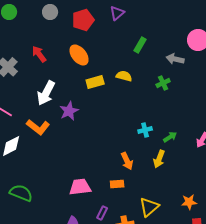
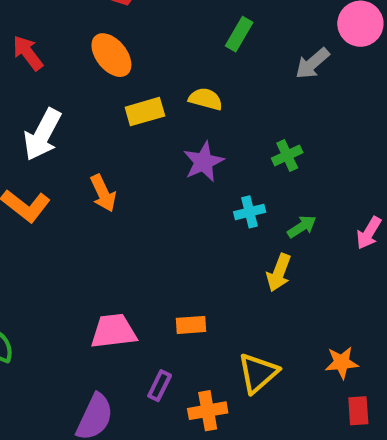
gray arrow: (175, 59) -> (312, 63), turned -54
green cross: (163, 83) -> (287, 155), moved
purple star: (69, 111) -> (204, 162), moved
orange arrow: (127, 161) -> (103, 193), moved

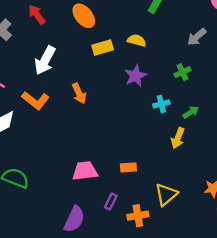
gray arrow: (312, 63) -> (197, 37), moved

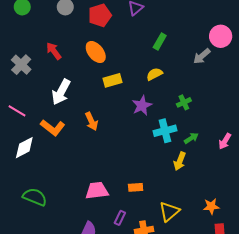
gray arrow: (197, 37) -> (202, 56), moved
yellow semicircle: (137, 40) -> (154, 74), moved, turned -42
cyan cross: (161, 104) -> (165, 131), size x1.5

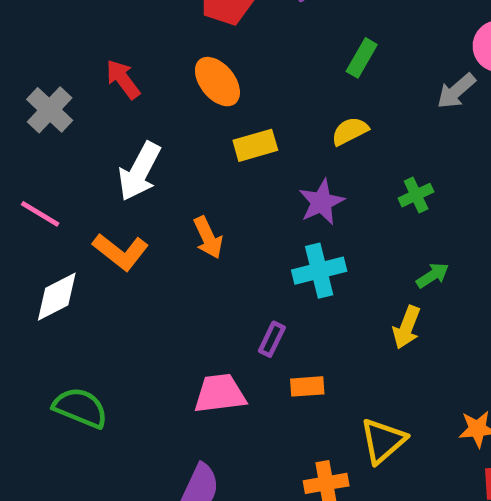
cyan cross: (165, 131) -> (319, 271), moved
purple rectangle: (120, 218) -> (272, 339), moved

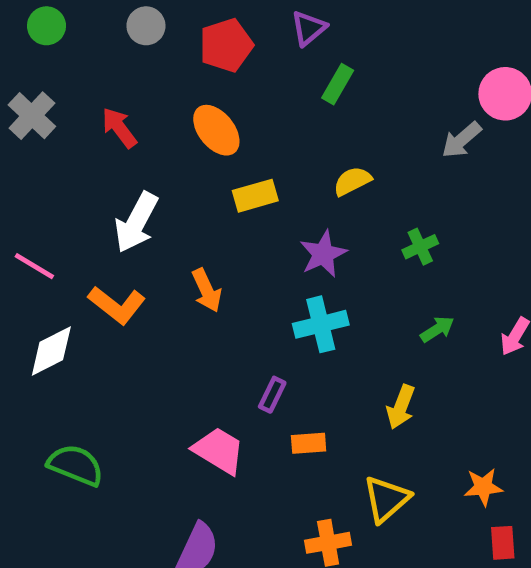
green rectangle: (362, 58) -> (338, 84), moved
gray cross: (50, 110) -> (32, 116), moved
yellow arrow: (407, 327) -> (401, 407), moved
pink trapezoid: (220, 394) -> (219, 451), turned 38

